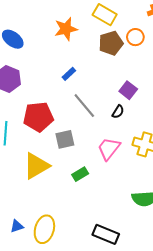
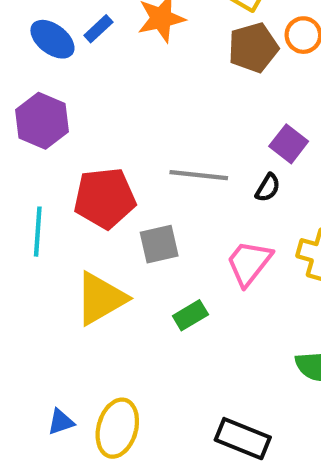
blue rectangle: (69, 74) -> (98, 29), moved
gray line: (84, 106) -> (199, 175), turned -44

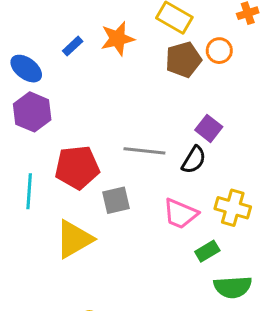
blue ellipse: (52, 39) -> (26, 69), moved
black semicircle: (268, 188) -> (194, 160), size x1.4
pink trapezoid: (249, 263) -> (180, 214), turned -105
green rectangle: (190, 315) -> (207, 251), moved

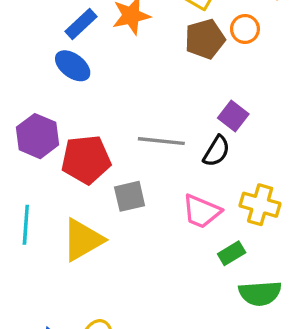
blue rectangle: (73, 46) -> (81, 24), size x1.4
blue ellipse: (26, 69) -> (73, 66), moved
purple hexagon: (32, 112) -> (38, 136), moved
cyan line: (29, 191) -> (26, 225), moved

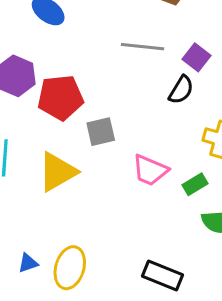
gray line: (161, 141) -> (142, 47), moved
pink trapezoid: (201, 211) -> (150, 170), moved

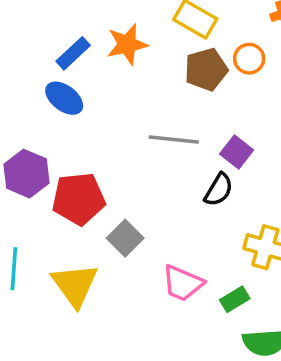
gray square: (101, 132) -> (125, 238), turned -32
yellow triangle: (57, 172) -> (75, 285), turned -36

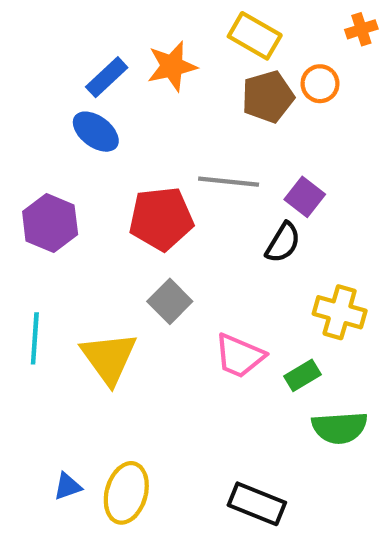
red pentagon: (79, 199) -> (161, 219), moved

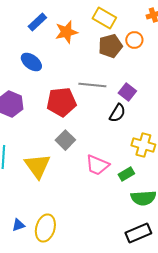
blue rectangle: (107, 77) -> (37, 22), moved
black rectangle: (257, 504) -> (138, 233), moved, turned -45

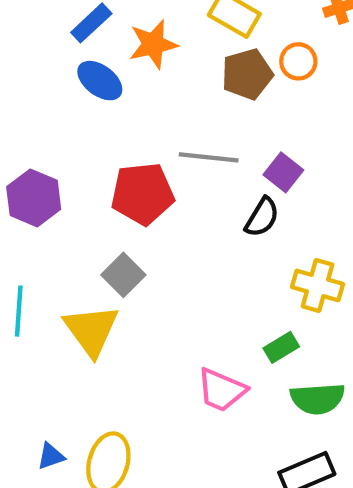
blue ellipse: (31, 62) -> (100, 81), moved
gray square: (65, 140) -> (123, 275), moved
pink trapezoid: (97, 165) -> (221, 390), moved

